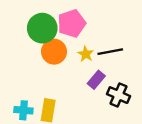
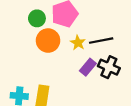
green circle: (42, 28) -> (37, 18), size x0.6
black cross: (119, 95) -> (109, 67), moved

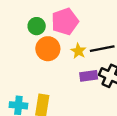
purple rectangle: (88, 67) -> (89, 76), turned 42

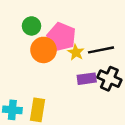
pink pentagon: (65, 22) -> (61, 37), moved, turned -30

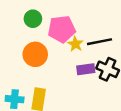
pink pentagon: (61, 37) -> (62, 29), turned -30
orange circle: (43, 50) -> (35, 54), moved

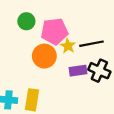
orange circle: (35, 54) -> (44, 56), moved

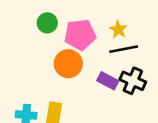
yellow star: (68, 46) -> (118, 29), moved
purple rectangle: (78, 71) -> (108, 81), turned 36

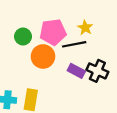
green circle: (47, 23) -> (23, 36), moved
black line: (124, 49) -> (74, 44), moved

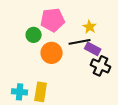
pink pentagon: (53, 32) -> (53, 20), moved
purple rectangle: (76, 71) -> (93, 49), moved

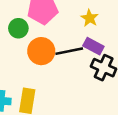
black line: (80, 42) -> (69, 51), moved

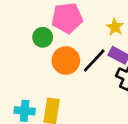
black line: (69, 51) -> (94, 61), turned -36

